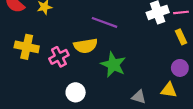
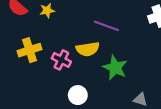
yellow cross: (27, 47) -> (30, 50), turned -30
pink cross: (59, 57) -> (61, 60), turned -36

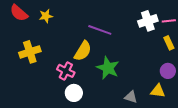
yellow semicircle: (88, 49) -> (83, 51), turned -50
pink cross: (61, 60) -> (66, 71), moved

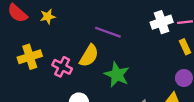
pink cross: (66, 71) -> (62, 67), moved

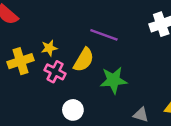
yellow star: (48, 17) -> (49, 48), moved
green star: (117, 75) -> (113, 80), turned -30

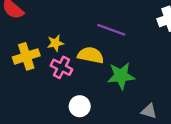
yellow semicircle: (84, 60) -> (91, 55), turned -110

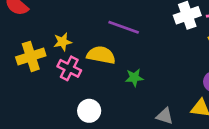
green star: (121, 76) -> (134, 78), size x0.6

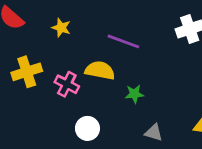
yellow star: (63, 42) -> (61, 28), moved, turned 30
gray triangle: (165, 116) -> (154, 133), moved

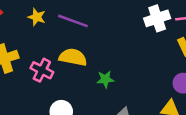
purple line: (123, 41) -> (73, 21), moved

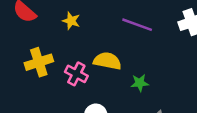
purple line: (73, 21) -> (137, 25), moved

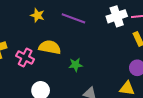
yellow star: (71, 21) -> (37, 15), moved

